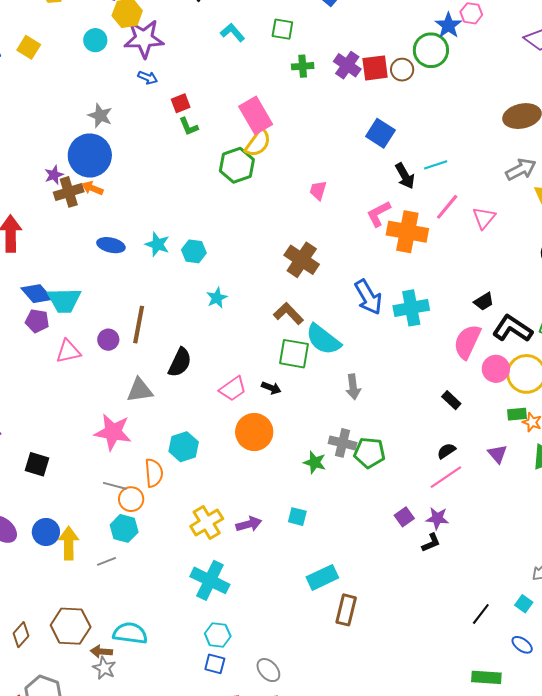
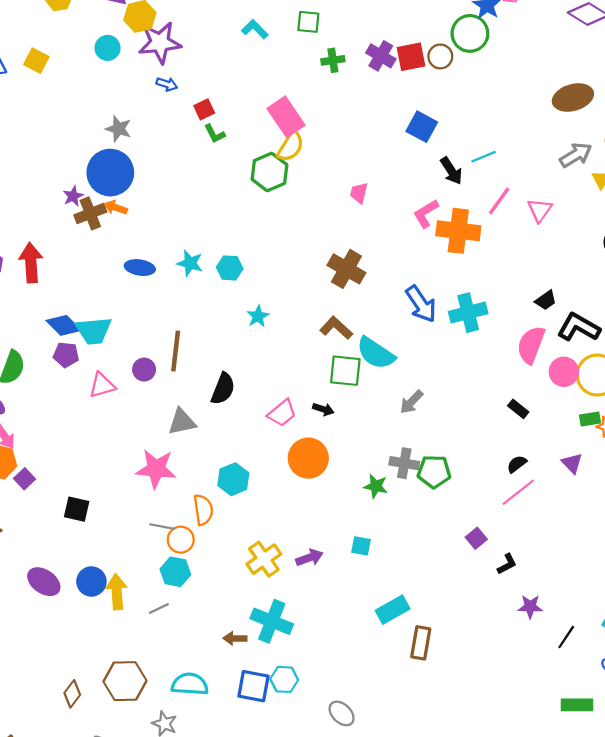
gray arrow: (353, 387) -> (411, 402), turned 55
purple star: (437, 518) -> (530, 607), moved
brown arrow: (101, 652) -> (235, 638), moved
blue square: (215, 664) -> (253, 686), moved, size x1.5

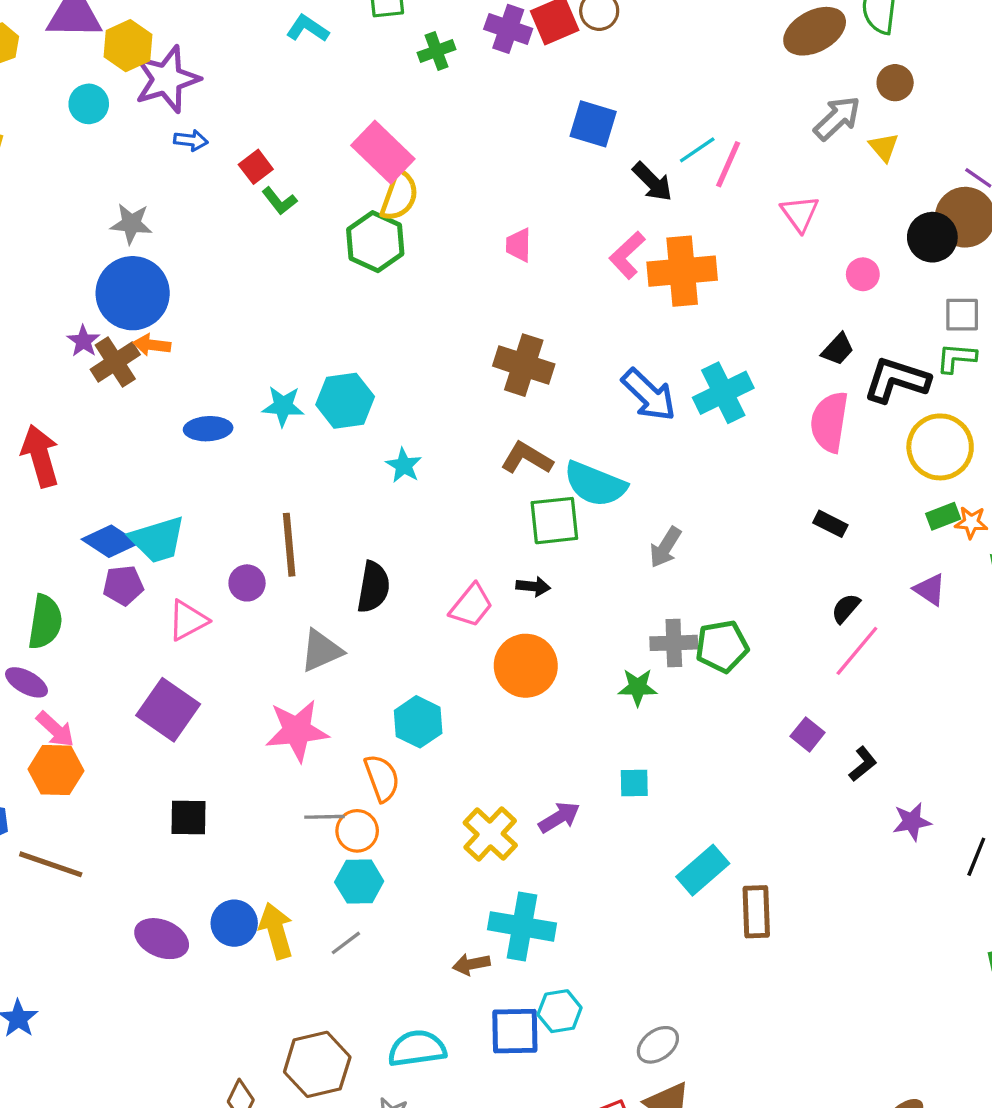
pink line: (499, 201) -> (728, 164), moved
cyan hexagon: (230, 268) -> (345, 401), size x1.4
pink circle: (564, 372) -> (863, 274), moved, size x0.7
purple square: (24, 479) -> (168, 710), moved, size x1.8
gray ellipse: (342, 713) -> (658, 1045), turned -68

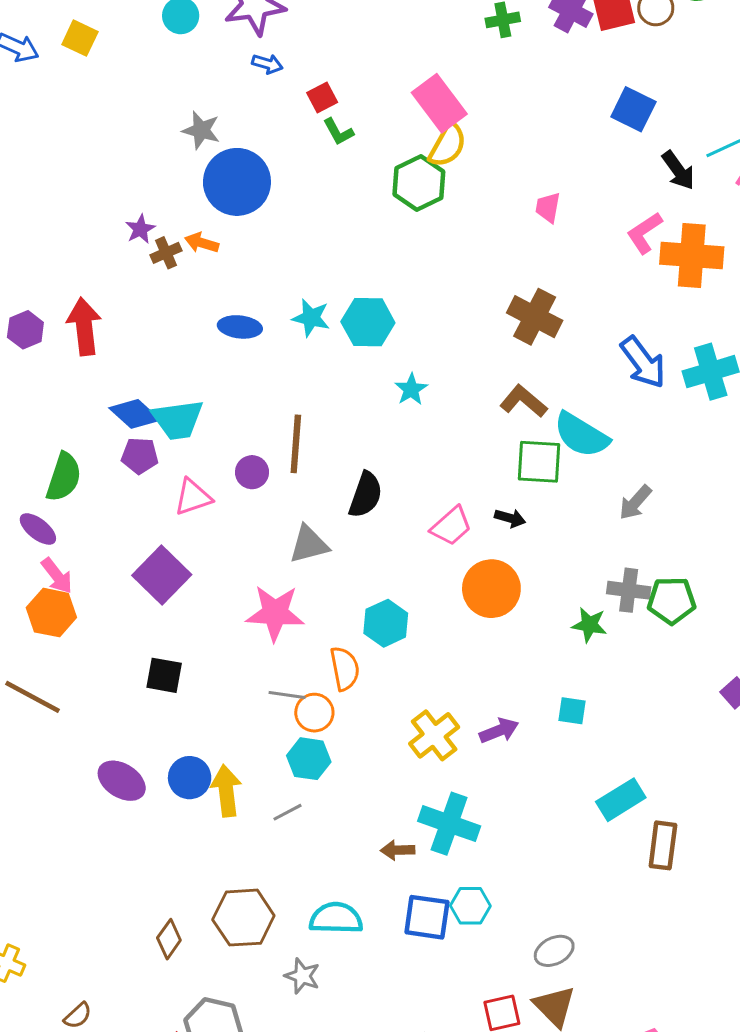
blue circle: (133, 293) -> (237, 182), moved
brown cross: (115, 362) -> (166, 253), size x0.7

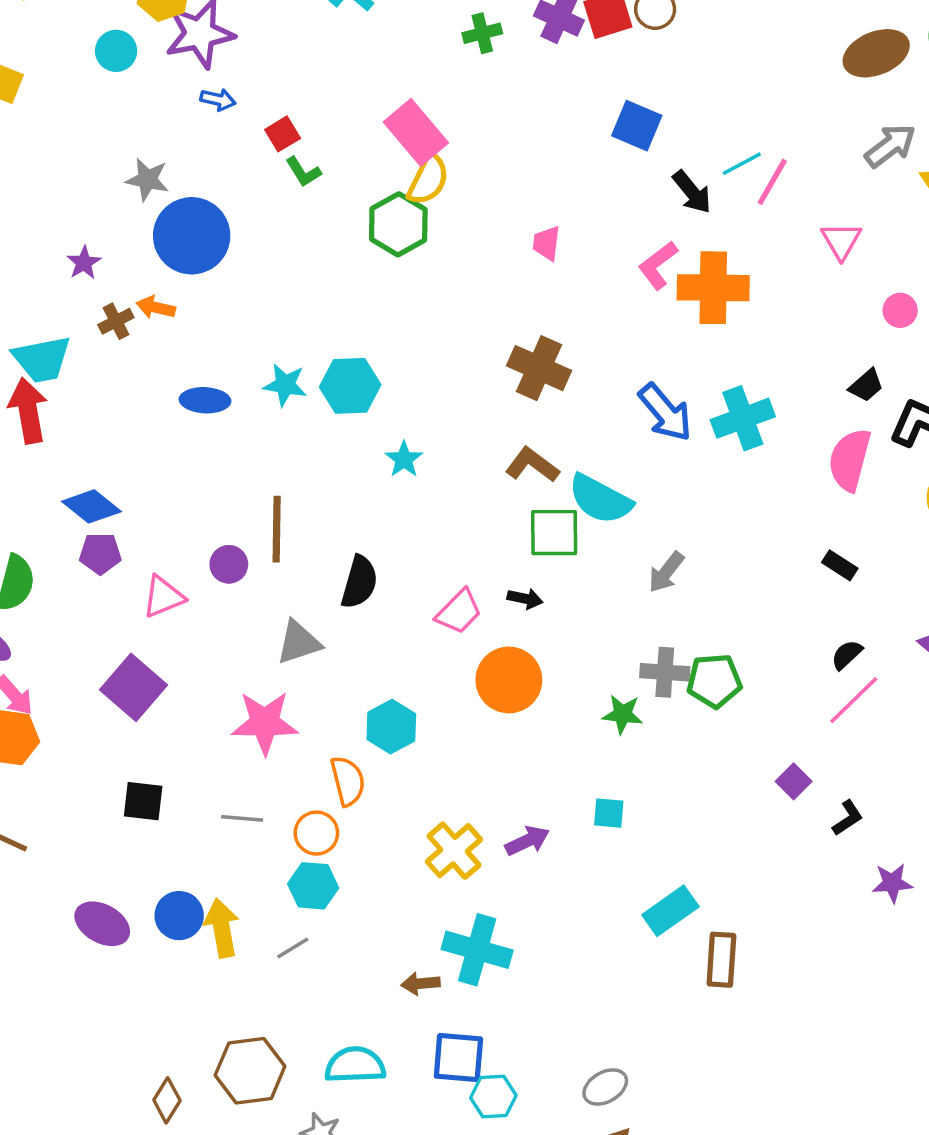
purple star: (140, 229) -> (84, 263), moved
cyan trapezoid: (178, 420) -> (42, 359), moved
gray line: (287, 695) -> (242, 818), moved
cyan hexagon: (470, 906) -> (493, 1097), moved

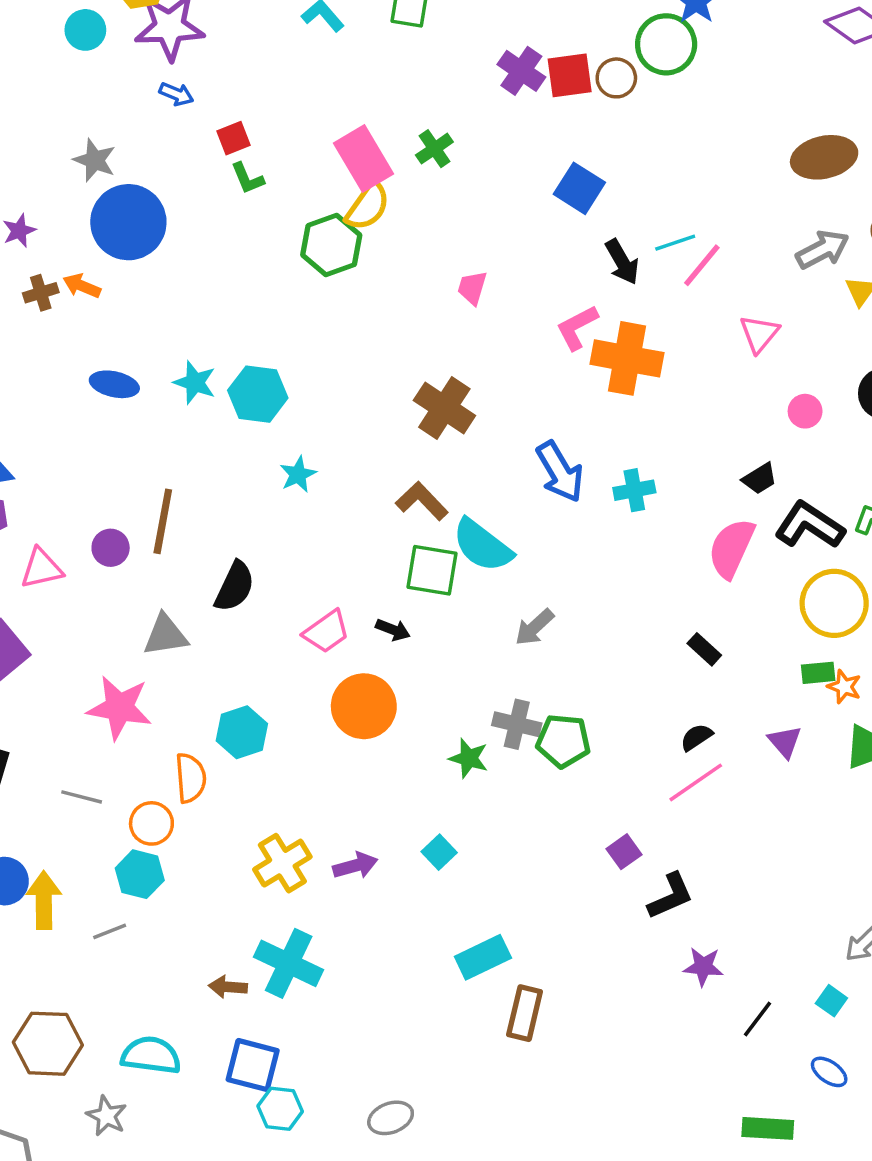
green cross: (482, 33) -> (434, 149), moved, turned -30
cyan cross: (743, 418) -> (634, 490), size x0.7
cyan square: (609, 813) -> (439, 852), turned 32
black L-shape: (848, 818) -> (671, 896), size x1.4

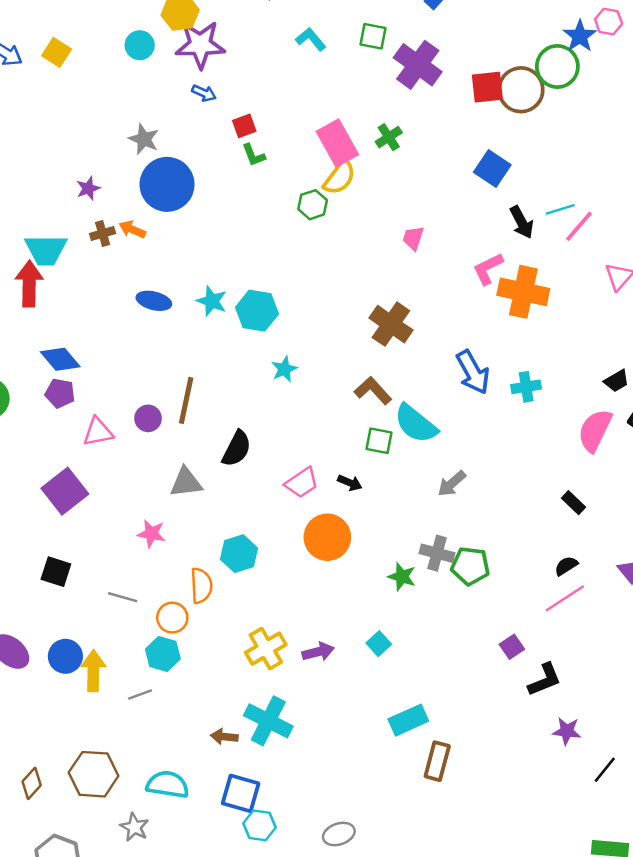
purple cross: (521, 71) -> (418, 65), moved, size x1.4
brown circle: (616, 78) -> (521, 90), size x1.6
green hexagon: (331, 245) -> (313, 205), size x0.7
green square: (432, 570) -> (379, 441), size x0.7
pink star: (119, 708) -> (151, 534), size x0.6

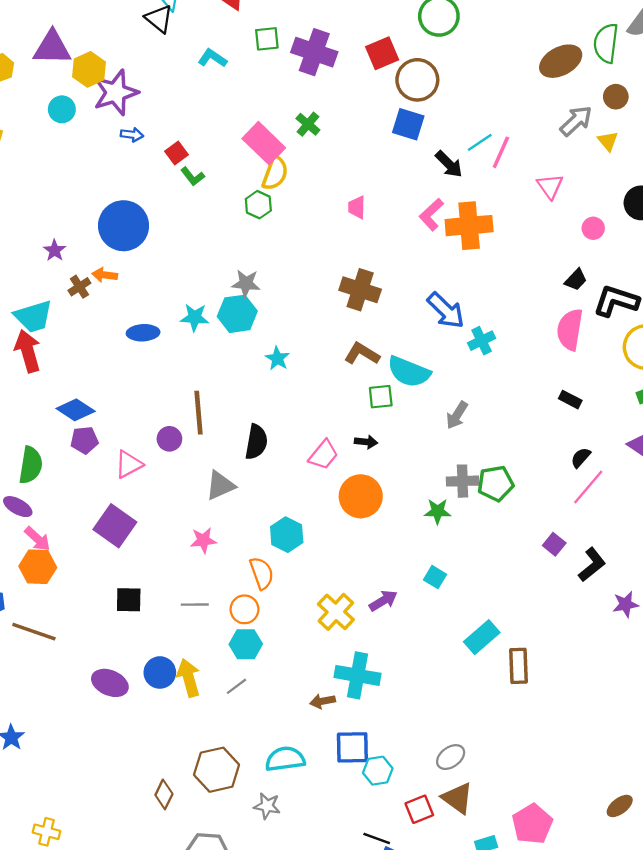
brown circle: (521, 90) -> (417, 80), moved
gray star: (144, 139) -> (246, 283), moved
cyan cross: (526, 387) -> (482, 341), moved

